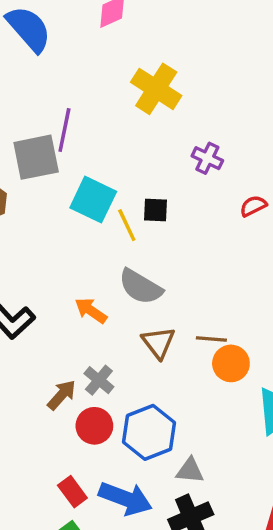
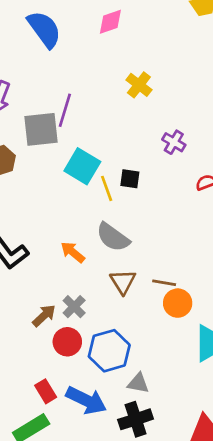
yellow cross: (156, 89) -> (139, 85), size x0.7

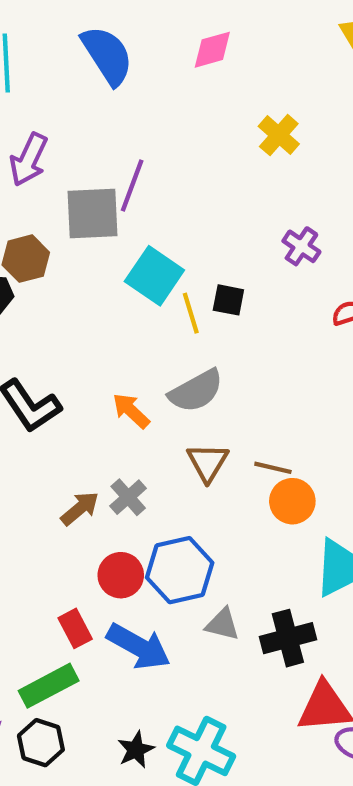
yellow cross: (139, 85) -> (279, 135), moved
gray semicircle: (113, 237) -> (196, 391), turned -68
red circle: (67, 342) -> (121, 575), moved
black cross: (136, 419) -> (288, 638), moved

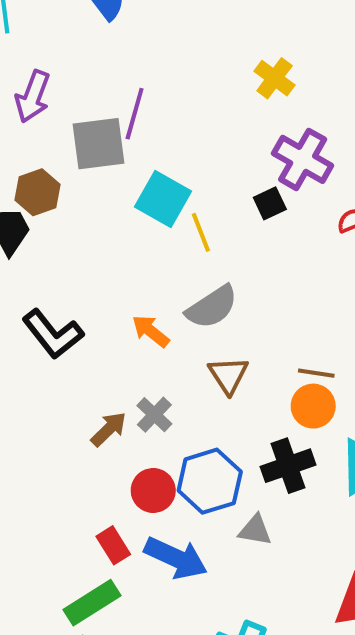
yellow cross: (279, 135) -> (275, 78), moved
purple cross: (301, 246) -> (303, 159), size x1.6
black square: (228, 300) -> (270, 203), moved, turned -32
brown line: (273, 468) -> (316, 373), moved
black cross: (288, 638) -> (288, 466), moved

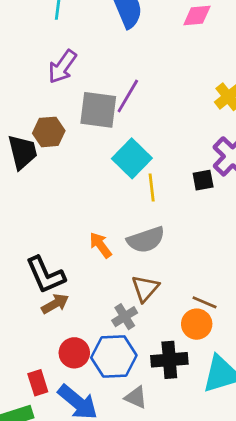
black L-shape: (53, 334) -> (45, 275), moved
gray cross: (154, 415) -> (125, 317), moved

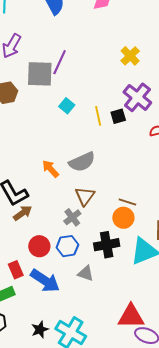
cyan square: (132, 158) -> (67, 106), size x0.6
yellow line: (152, 188) -> (98, 116), moved
blue hexagon: (114, 356) -> (67, 246), size x0.7

